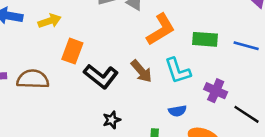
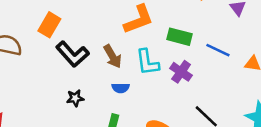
purple cross: (216, 91) -> (181, 72), moved
blue semicircle: (177, 111) -> (121, 88), moved

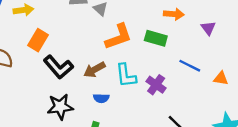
green rectangle: (179, 37) -> (156, 38), moved
brown arrow: (113, 56) -> (94, 70), turned 90
black star: (75, 98) -> (60, 107), size x1.6

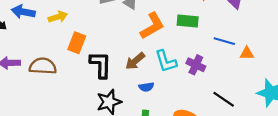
black L-shape: (58, 67) -> (101, 65), turned -128
orange triangle: (221, 78) -> (247, 53), moved

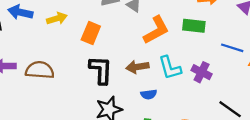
orange rectangle: (77, 43) -> (91, 33), moved
brown arrow: (135, 61) -> (137, 67), turned 30

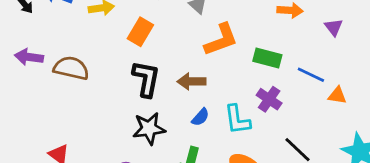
green rectangle: (194, 26) -> (267, 58), moved
cyan L-shape: (170, 68) -> (237, 120), moved
blue semicircle: (149, 94) -> (200, 117), turned -49

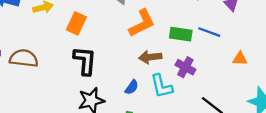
blue line: (311, 75) -> (209, 32), moved
brown arrow: (192, 81) -> (150, 57), moved

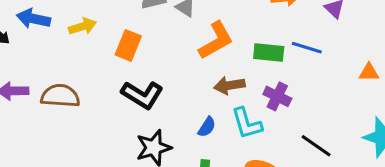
orange triangle: (240, 59) -> (369, 72), moved
black L-shape: (85, 61) -> (142, 95), turned 120

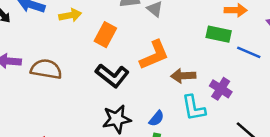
orange L-shape: (216, 41) -> (154, 55), moved
green rectangle: (269, 52) -> (219, 34), moved
blue semicircle: (207, 127) -> (156, 118), moved

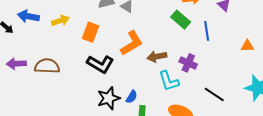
green rectangle: (219, 34) -> (181, 20), turned 36
blue line: (249, 52) -> (207, 31), turned 66
blue semicircle: (156, 118) -> (132, 97), moved

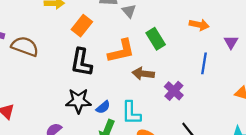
green rectangle: (181, 20) -> (156, 39), moved
black L-shape: (100, 64) -> (81, 62), turned 52
cyan L-shape: (169, 81) -> (131, 113), moved

